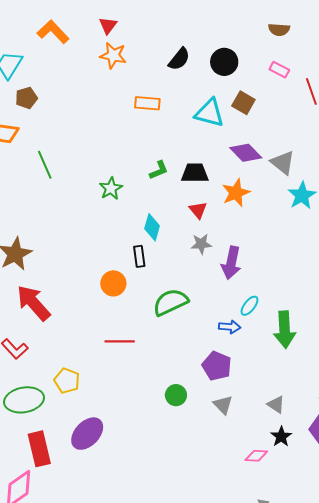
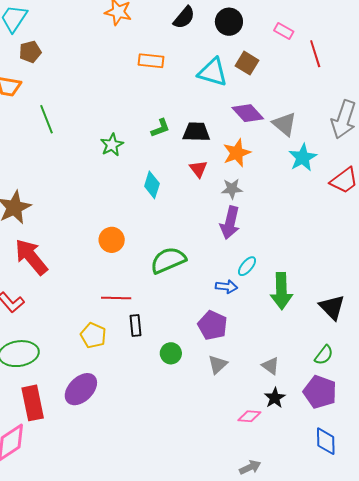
gray star: (201, 244) -> (232, 189), moved
black rectangle: (139, 256) -> (136, 325), moved
yellow pentagon: (67, 381) -> (93, 335), moved
gray triangle: (223, 405) -> (218, 364), turned 30

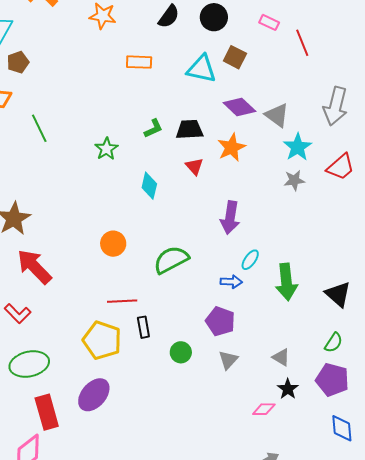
gray star: (232, 189) -> (294, 180), moved
yellow pentagon: (93, 335) -> (102, 340), size x1.5

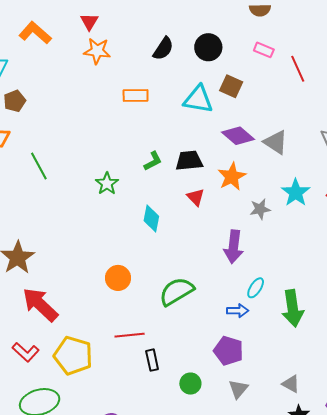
cyan star: (298, 147) -> (296, 193), moved
gray star: (294, 180) -> (260, 209), moved
yellow pentagon: (102, 340) -> (73, 356), moved

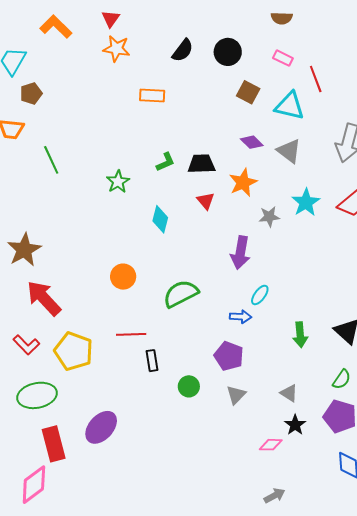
cyan triangle: (198, 99) -> (290, 106), moved
purple diamond: (238, 136) -> (252, 142), size x0.7
green arrow: (293, 308) -> (300, 335), moved, size x0.7

